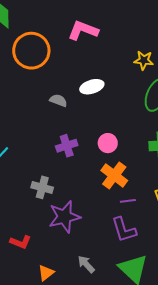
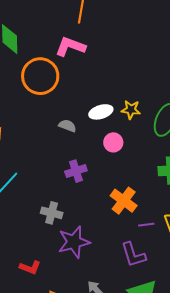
pink L-shape: (83, 30) -> (70, 47), moved
yellow star: (144, 60) -> (131, 110), moved
pink circle: (108, 143) -> (113, 142), moved
purple line: (128, 201) -> (146, 225), moved

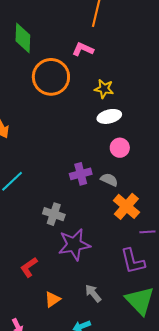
pink L-shape: (70, 47) -> (83, 49), size x0.7
yellow star: (131, 110) -> (104, 89), moved
gray semicircle: (67, 126) -> (109, 180), moved
red L-shape: (30, 267) -> (29, 267), turned 120

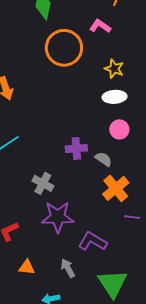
purple L-shape: (133, 261) -> (93, 241), moved, turned 124
orange triangle: (52, 299) -> (27, 267), turned 30

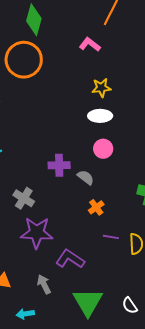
orange circle: (64, 48) -> (24, 60), moved
yellow star: (114, 69) -> (101, 88), turned -30
orange cross: (116, 188) -> (96, 207), size x0.6

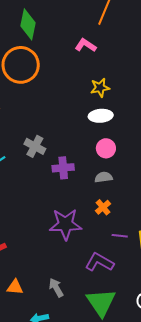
gray semicircle: (86, 177) -> (104, 177), moved, turned -42
gray cross: (24, 198) -> (35, 146), moved
purple star: (37, 233) -> (65, 224), moved
purple L-shape: (70, 259) -> (99, 262), moved

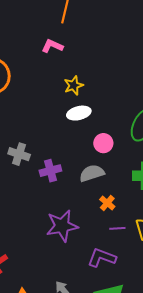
pink circle: (106, 148) -> (103, 143), moved
gray semicircle: (104, 177) -> (92, 173), size x1.4
orange cross: (103, 207) -> (107, 203), moved

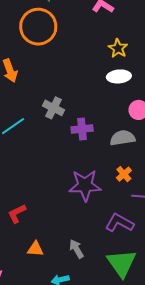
yellow star: (74, 85) -> (118, 48), turned -30
orange cross: (107, 203) -> (124, 174), moved

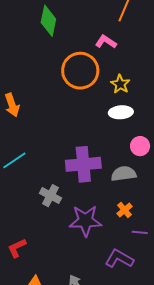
orange circle: (38, 27) -> (80, 71), moved
gray cross: (53, 108) -> (50, 196), moved
purple cross: (82, 129) -> (83, 164), size x1.6

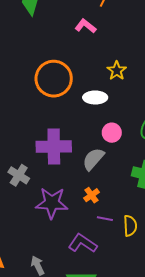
orange circle: (80, 71) -> (54, 79), moved
yellow star: (120, 84) -> (117, 71), moved
gray semicircle: (124, 174) -> (93, 159), turned -45

